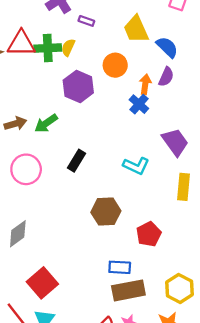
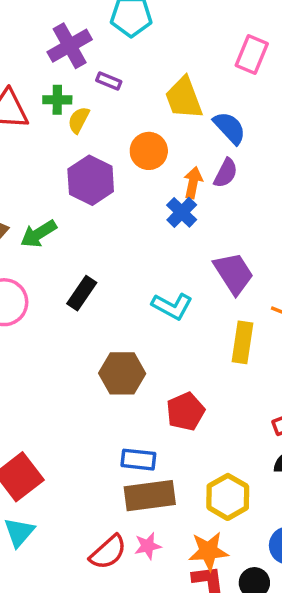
green cross: (48, 48) -> (57, 100), moved, size x0.7

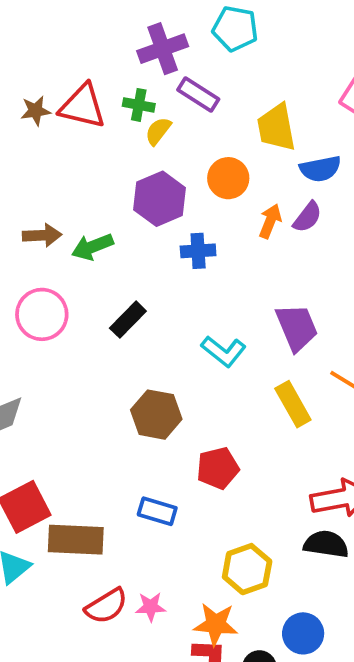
purple rectangle: (109, 81) -> (198, 95), size x1.5
blue semicircle: (230, 128) -> (320, 169), turned 111
blue cross: (182, 212) -> (198, 251), moved, turned 32
yellow rectangle: (242, 342) -> (293, 404), turned -48
brown rectangle: (150, 496) -> (76, 540), moved

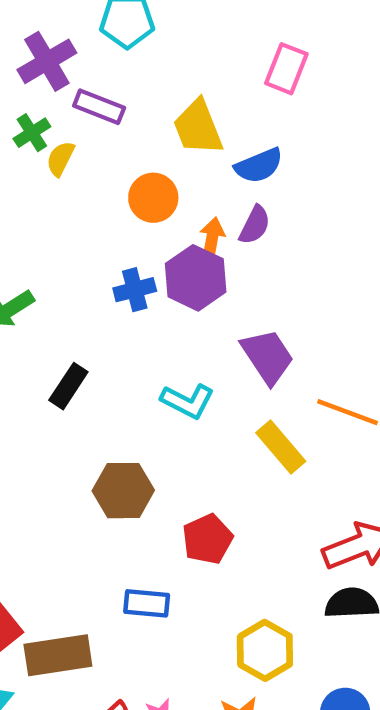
green cross: (139, 105) -> (32, 133), turned -32
purple hexagon: (160, 199) -> (196, 278), moved

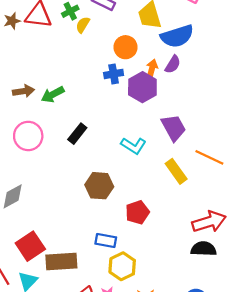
blue semicircle: (259, 166) -> (177, 36), size x1.4
blue cross: (135, 290) -> (114, 74), moved
yellow hexagon: (265, 650) -> (122, 266), moved

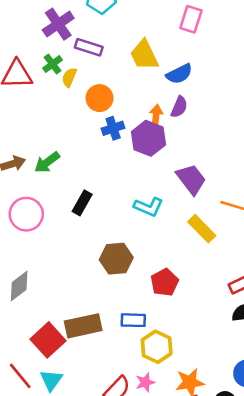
blue semicircle: (177, 36) -> (179, 74), size x0.7
orange circle: (125, 47) -> (100, 98), moved
brown rectangle: (61, 262) -> (83, 326), moved

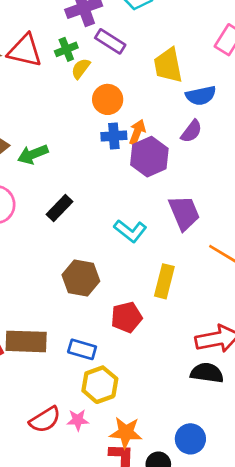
orange arrow: (156, 116) -> (137, 132), moved
yellow rectangle: (202, 229) -> (164, 281), moved, turned 44

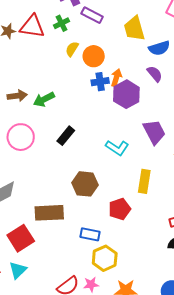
yellow semicircle: (81, 69) -> (72, 49), moved
purple semicircle: (191, 131) -> (155, 74), turned -72
brown rectangle: (26, 341) -> (49, 213), moved

